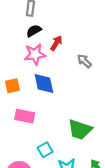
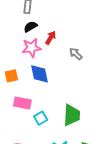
green trapezoid: (80, 130) -> (72, 115), turned -105
cyan square: (45, 150) -> (41, 118), moved

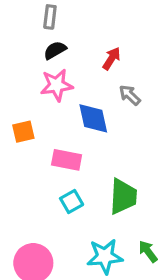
red arrow: (51, 38) -> (111, 59), moved
blue diamond: (40, 74) -> (93, 118), moved
pink rectangle: (22, 103) -> (67, 160), moved

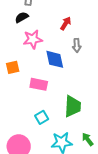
black semicircle: (55, 50) -> (22, 17), moved
gray arrow: (130, 95) -> (77, 45), turned -136
cyan square: (72, 202) -> (42, 117), moved

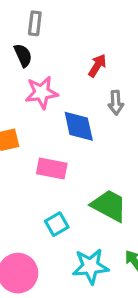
black semicircle: (22, 17) -> (23, 55), turned 96
green trapezoid: (73, 106) -> (109, 206), turned -65

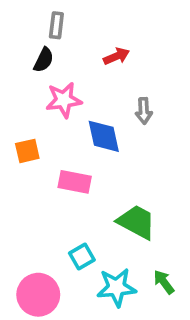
black semicircle: (23, 55) -> (44, 60), turned 50
red arrow: (97, 66) -> (116, 56), moved, turned 35
cyan square: (57, 224) -> (82, 256), moved

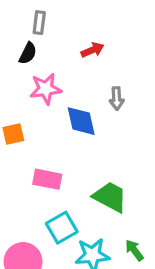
pink rectangle: (75, 182) -> (47, 179), moved
cyan square: (82, 256) -> (62, 228), size x1.4

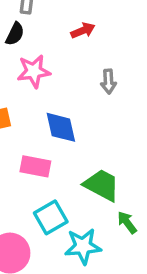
blue diamond: (81, 121) -> (61, 127), moved
green arrow: (134, 250) -> (127, 222), moved

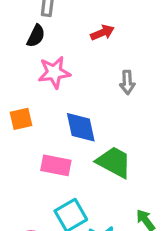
green trapezoid: (102, 185) -> (114, 162), moved

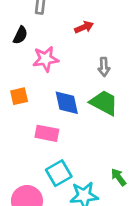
black semicircle: (36, 36) -> (20, 35), moved
green trapezoid: (114, 162) -> (104, 103), moved

